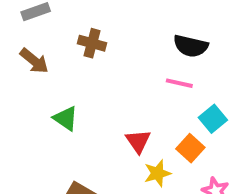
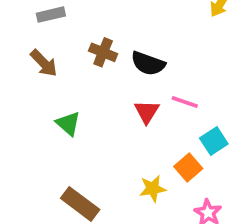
black semicircle: (191, 46) -> (148, 63), moved
red triangle: (138, 141) -> (147, 112), moved

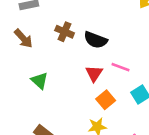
orange square: (188, 167) -> (106, 100), moved

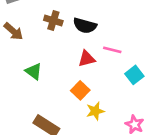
red triangle: (94, 73) -> (87, 59), turned 48
orange square: (106, 100) -> (80, 90), moved

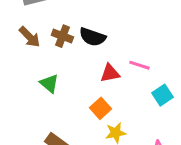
brown cross: (53, 20) -> (62, 36), moved
black semicircle: (85, 26) -> (92, 37), moved

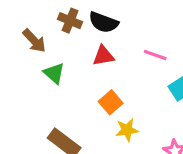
brown arrow: (30, 37) -> (34, 41), moved
red triangle: (110, 73) -> (103, 56), moved

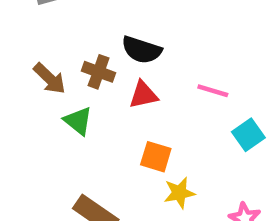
brown cross: (70, 21) -> (99, 72), moved
orange square: (111, 102) -> (156, 157), turned -30

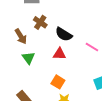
brown cross: (99, 72) -> (40, 22), moved
pink line: (213, 91) -> (92, 47), moved

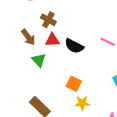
black semicircle: (64, 34) -> (74, 46), moved
red triangle: (59, 54) -> (52, 40), moved

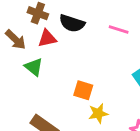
black semicircle: (74, 46) -> (72, 23), moved

